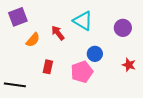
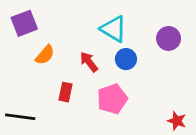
red arrow: (58, 33) -> (89, 62), moved
blue circle: (95, 54) -> (126, 59), moved
red star: (129, 65) -> (177, 121), moved

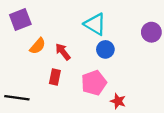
purple circle: (169, 38) -> (151, 32), moved
red arrow: (89, 62) -> (63, 52), moved
red star: (177, 121) -> (118, 101), moved

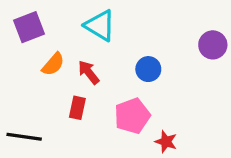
cyan triangle: (95, 24) -> (100, 26), moved

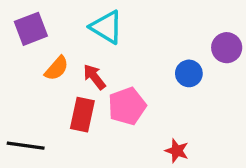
blue circle: (148, 69) -> (189, 73), moved
red rectangle: (77, 108) -> (82, 115), size x1.4
pink pentagon: (132, 116) -> (127, 106), moved

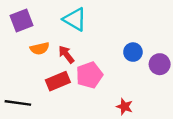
purple circle: (227, 48) -> (160, 64), moved
orange semicircle: (57, 68) -> (40, 48), turned 36
red rectangle: (82, 115) -> (58, 81), turned 55

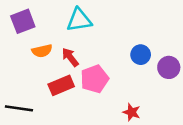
cyan triangle: (75, 19) -> (79, 20), turned -40

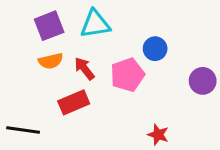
purple square: (23, 21) -> (49, 26), moved
blue circle: (141, 55) -> (155, 49), moved
pink pentagon: (95, 79) -> (127, 75), moved

